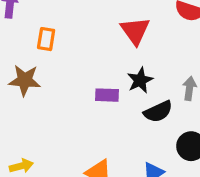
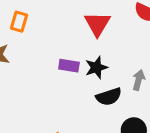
purple rectangle: (107, 95) -> (69, 66), moved

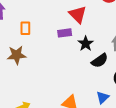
purple rectangle: (69, 66) -> (65, 33), moved

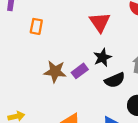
purple rectangle: (65, 33) -> (80, 71), moved, turned -40
brown star: (17, 55) -> (55, 72), moved

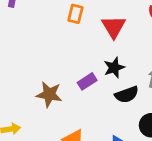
orange rectangle: (36, 26) -> (75, 14), moved
brown star: (55, 72) -> (49, 94), moved

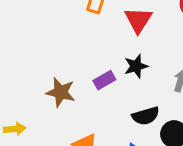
black semicircle: (127, 95) -> (146, 116), moved

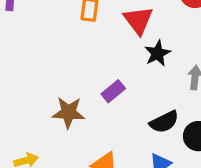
black star: (136, 66) -> (158, 53), moved

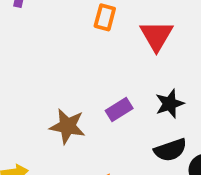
black star: (158, 53) -> (170, 104), moved

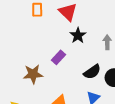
black star: (170, 104) -> (78, 35), moved

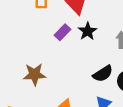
purple rectangle: (58, 57) -> (62, 32), moved

